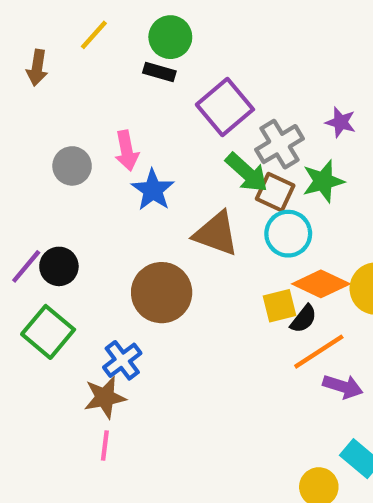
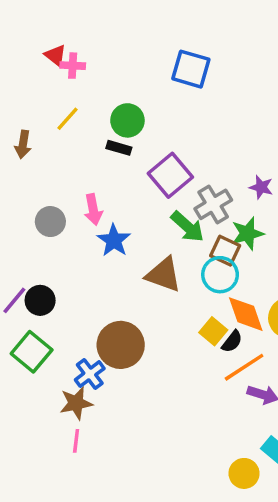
brown square: (275, 192) -> (225, 251), moved
orange diamond: (321, 284) -> (246, 314), turned 45
brown circle: (162, 293) -> (121, 345), moved
yellow square: (280, 306) -> (213, 331), turned -36

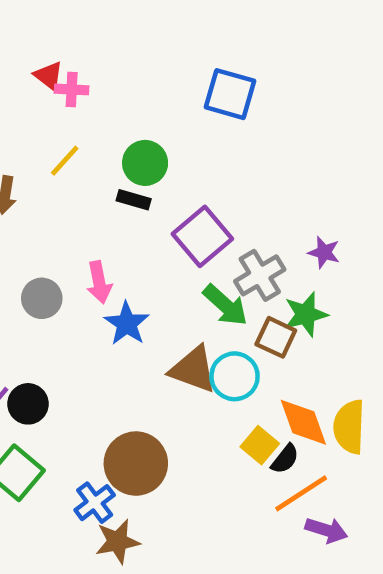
cyan circle: (220, 275) -> (235, 376), moved
brown star: (76, 403) -> (117, 542), moved

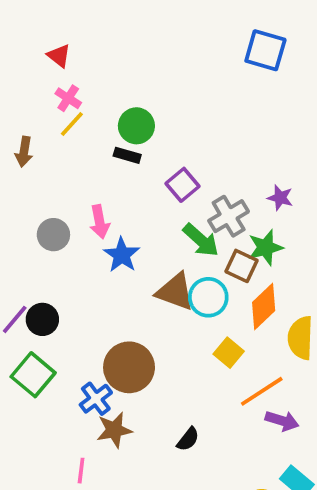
pink cross: (72, 89) -> (68, 98), moved, turned 30
blue square: (230, 94) -> (265, 50), moved
purple square: (202, 236) -> (182, 185), size x0.7
orange diamond: (303, 422) -> (264, 306), moved, turned 66
black semicircle: (285, 459) -> (188, 439), moved

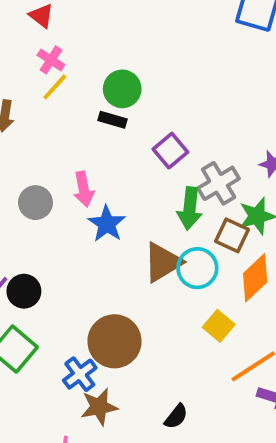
green arrow: (201, 240) -> (190, 208), turned 54
brown triangle: (175, 292) -> (163, 262), turned -51

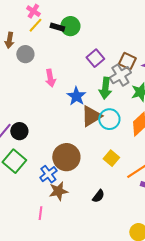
black rectangle: (113, 120) -> (57, 27), moved
gray circle: (35, 203) -> (25, 54), moved
blue star: (107, 224) -> (76, 96), moved
brown square: (232, 235) -> (127, 61), moved
yellow square: (219, 326) -> (111, 158), moved

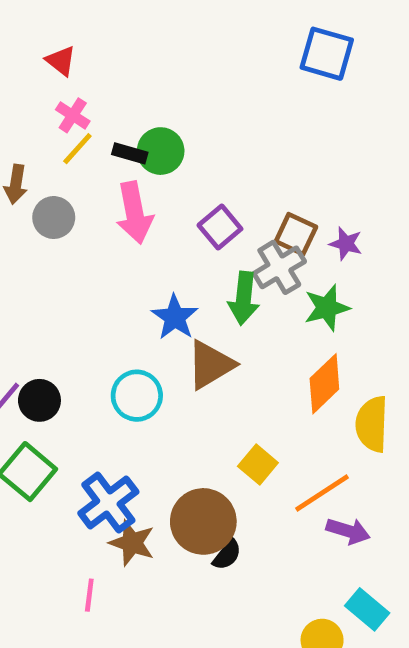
pink arrow: (50, 78) -> (134, 213), moved, size x1.4
cyan circle: (109, 119) -> (137, 396), moved
brown circle: (66, 157) -> (203, 521), moved
blue cross: (48, 174) -> (108, 502), size x1.4
brown star: (58, 191) -> (132, 543), turned 30

